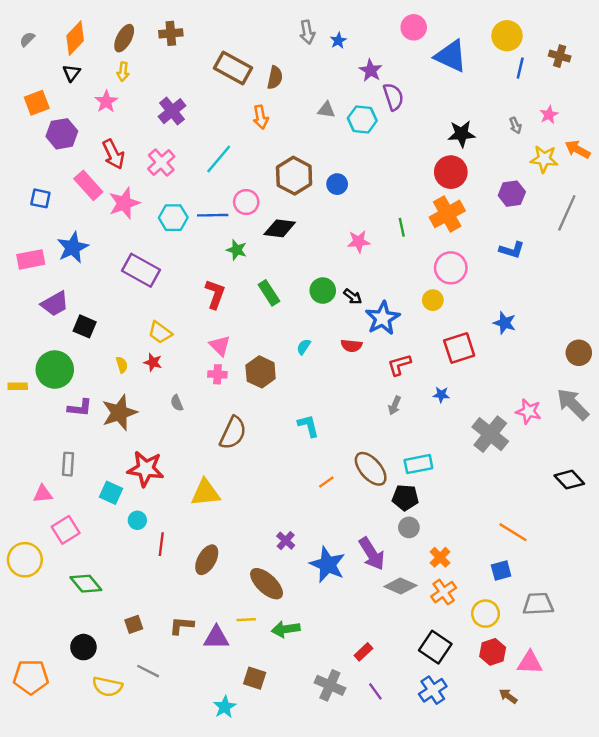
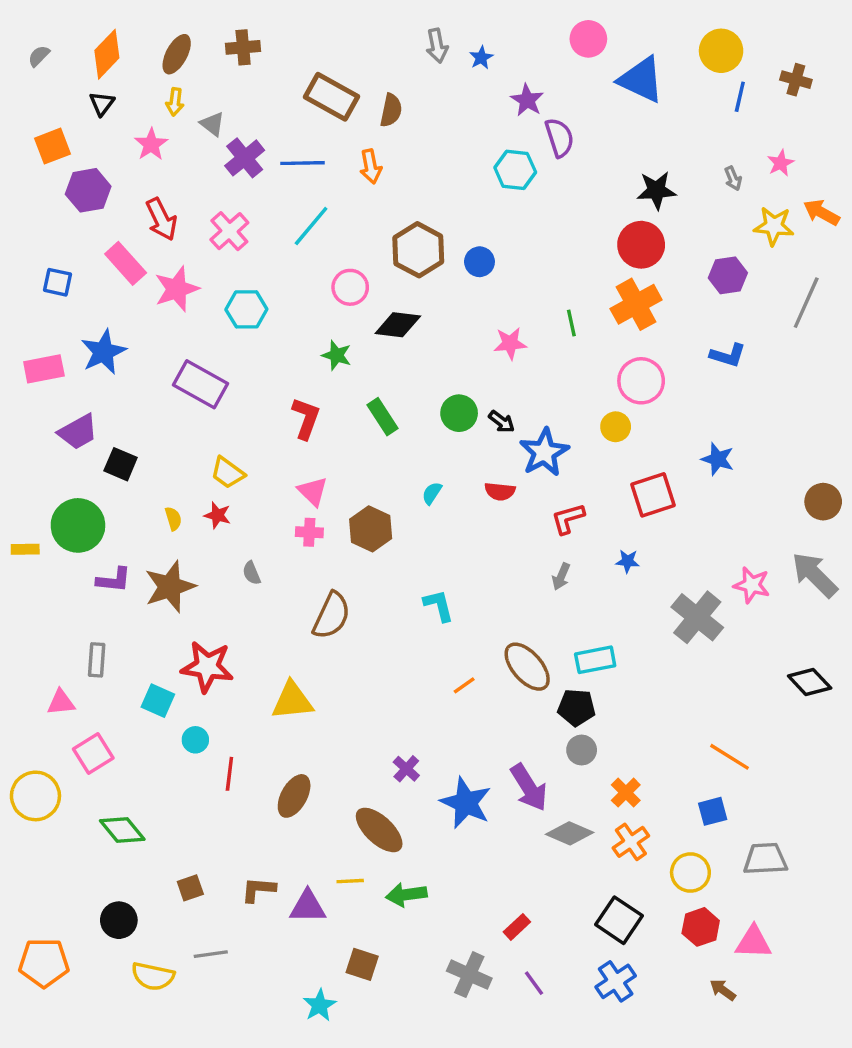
gray triangle: (326, 110) -> (212, 124), moved, turned 30
blue line: (213, 215) -> (303, 163), moved
gray line: (148, 671) -> (211, 954), turned -35

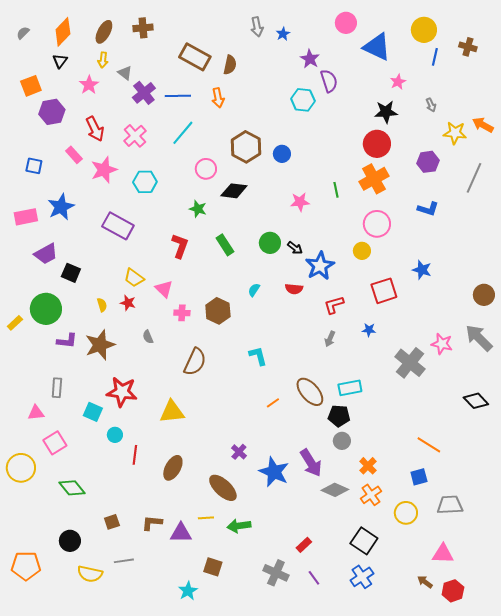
pink star: (781, 163) -> (398, 82), moved
pink rectangle: (126, 263) -> (74, 155), size x0.7
pink triangle: (313, 491) -> (164, 289), moved
yellow rectangle: (25, 549) -> (15, 323), turned -42
red hexagon: (701, 927) -> (453, 591), moved

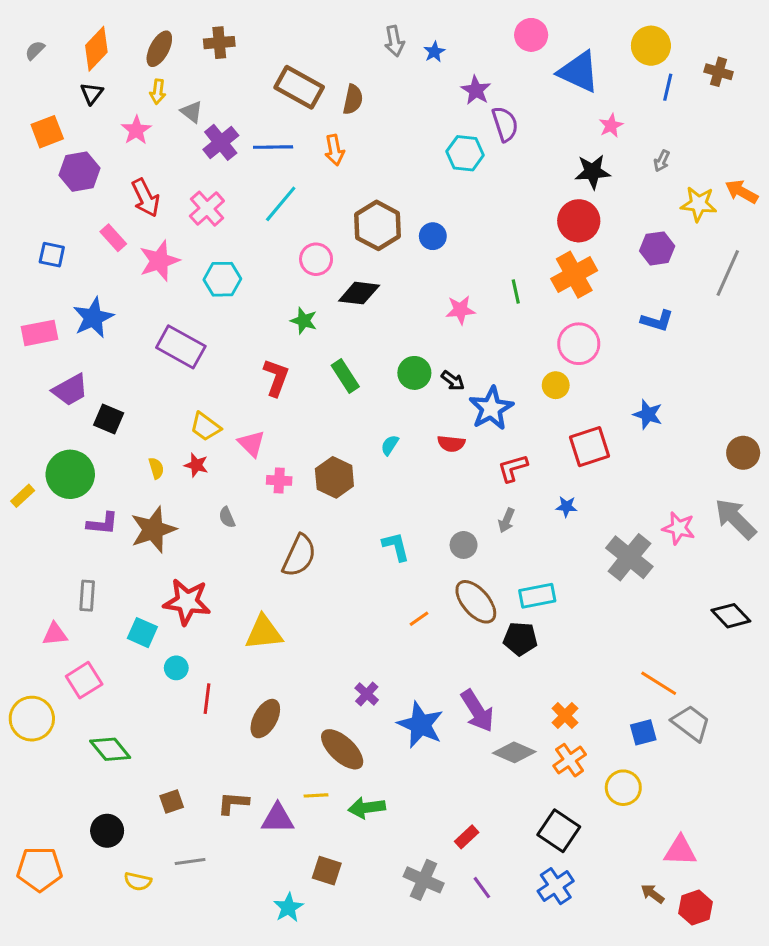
gray arrow: (431, 105) -> (662, 161), turned 48
gray circle: (342, 441) -> (464, 545), moved
gray trapezoid: (450, 505) -> (691, 723), moved, turned 40
yellow semicircle: (90, 574) -> (138, 881), size x0.7

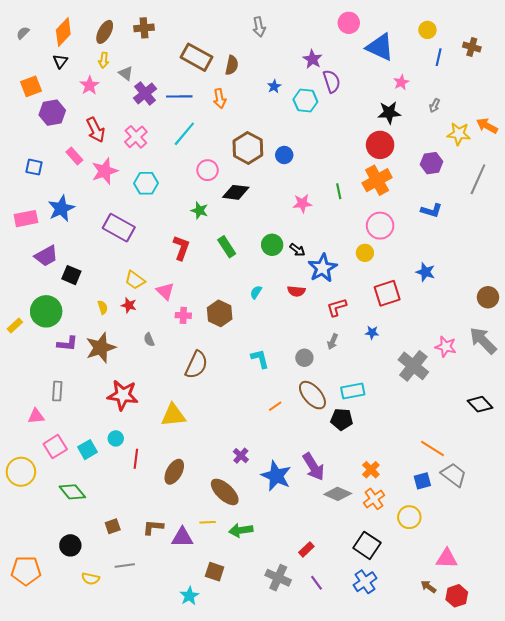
yellow circle: (651, 46) -> (427, 30), size x0.7
blue star: (434, 52) -> (274, 86), moved
cyan square: (142, 633) -> (88, 450), moved, turned 36

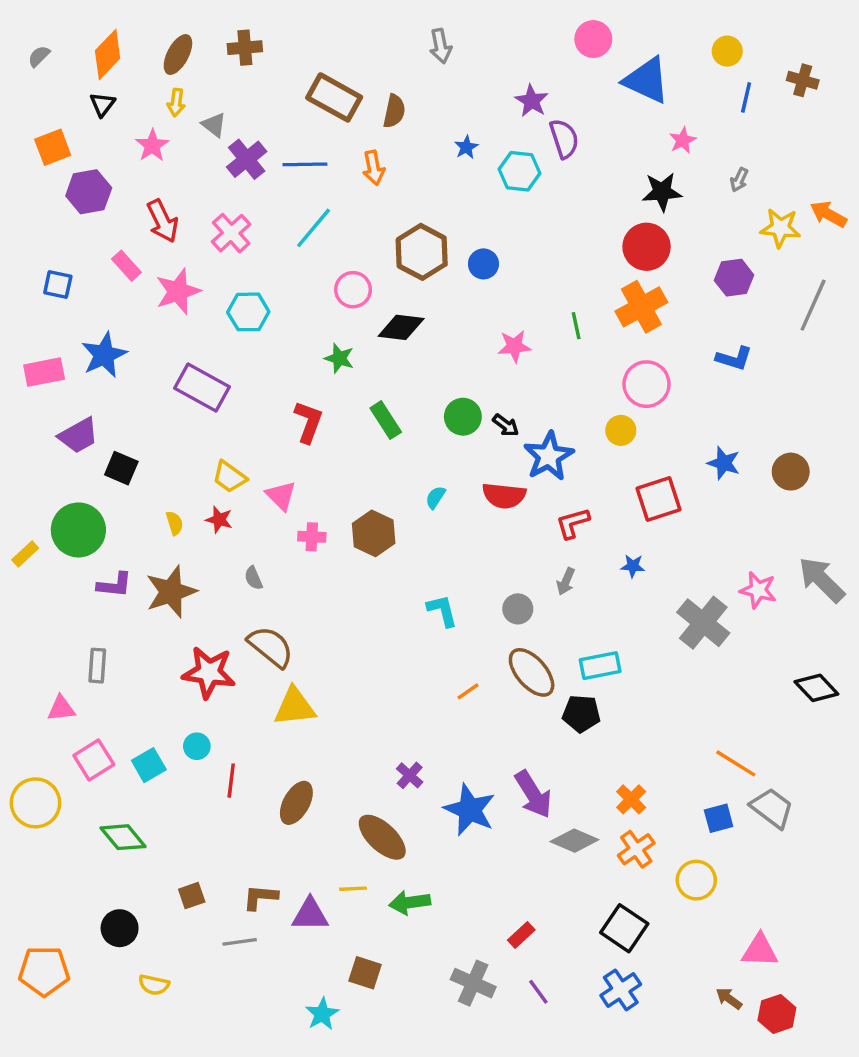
red semicircle: (296, 291) -> (504, 496), size x1.4
brown circle: (488, 297) -> (791, 472), moved
brown semicircle: (196, 365) -> (271, 647), moved, turned -76
gray line: (125, 566) -> (240, 942), moved

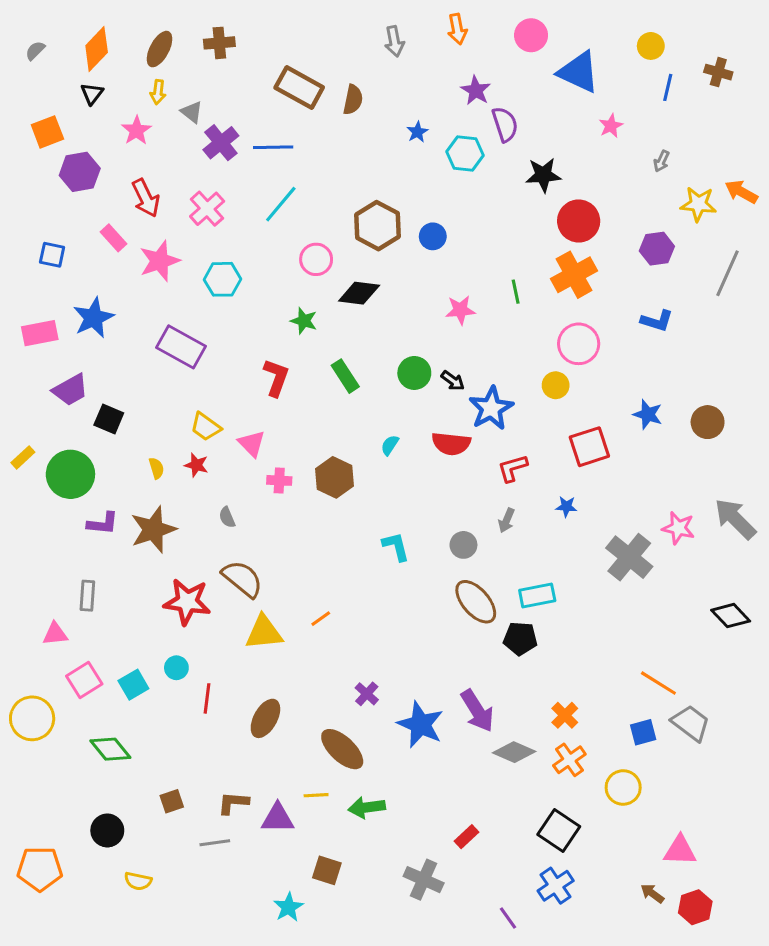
orange arrow: (374, 168) -> (457, 29), moved
black star: (662, 192) -> (543, 175), moved
yellow rectangle: (25, 554) -> (23, 457), moved
orange line: (468, 691) -> (321, 619), moved
purple line: (538, 992) -> (508, 918), moved

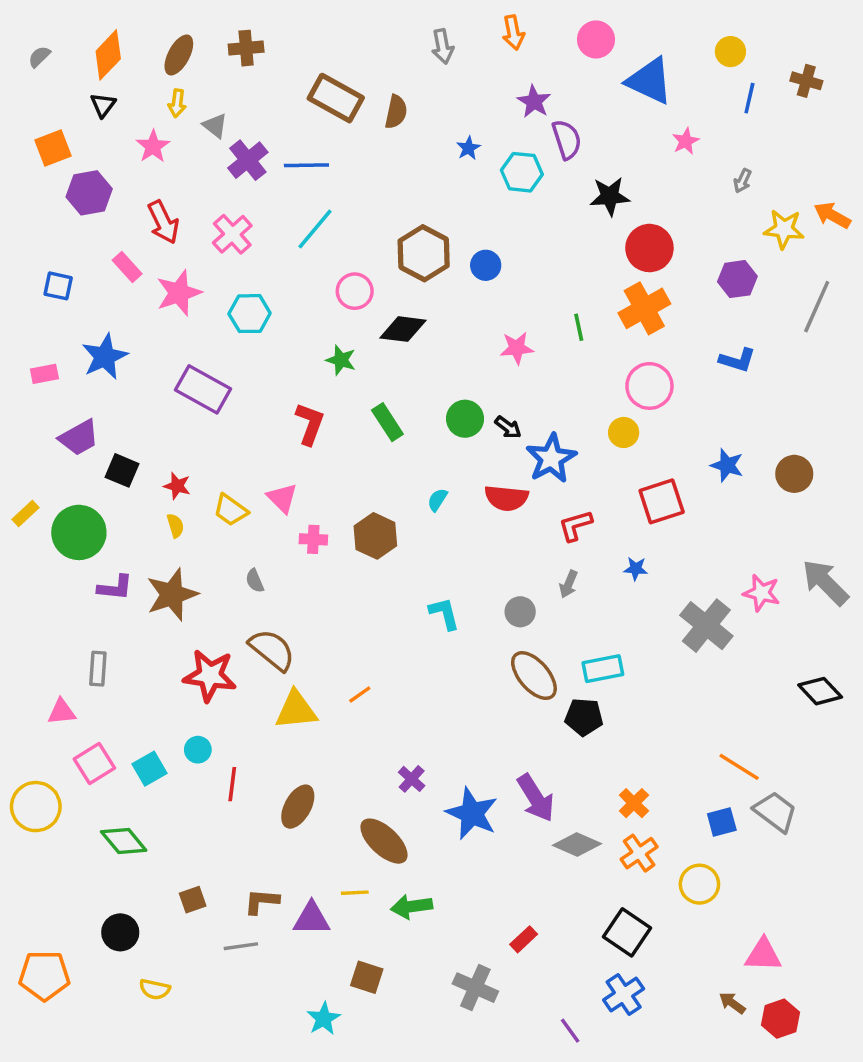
pink rectangle: (40, 333) -> (44, 374), size x0.7
yellow trapezoid: (206, 427) -> (231, 510), moved
red star: (196, 465) -> (177, 486), moved

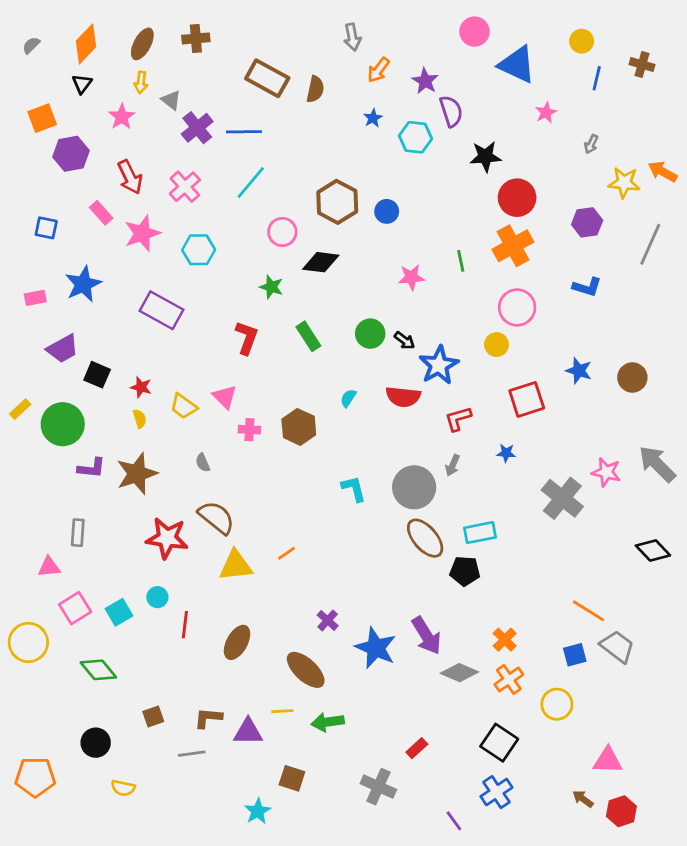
orange arrow: (513, 33) -> (378, 70), moved, turned 48
gray circle: (520, 612) -> (414, 487), size x1.8

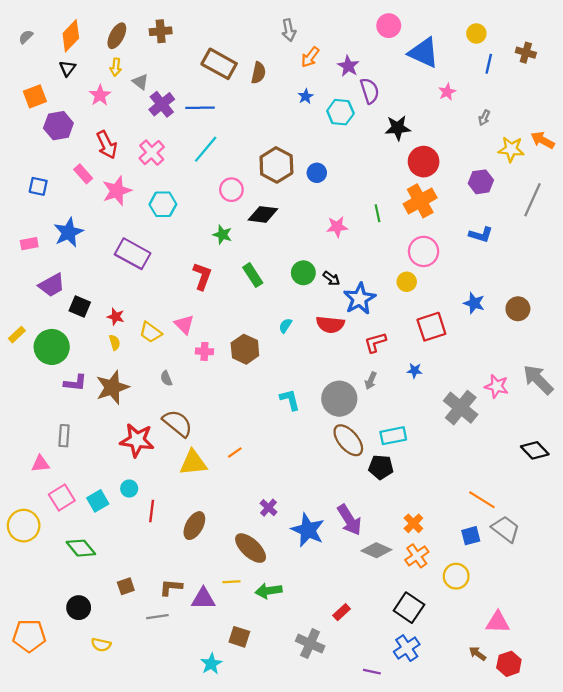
purple line: (454, 821) -> (372, 672), turned -42

